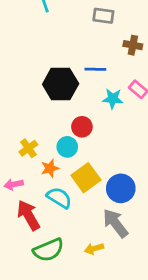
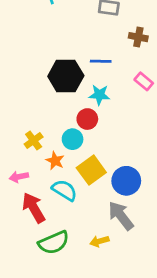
cyan star: (113, 99) -> (99, 95), moved
orange star: (50, 168) -> (55, 161), turned -30

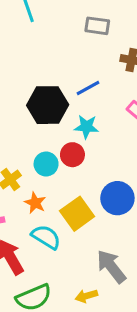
blue line: (101, 61) -> (88, 88), turned -30
cyan circle: (73, 139) -> (46, 164), moved
blue circle: (126, 181) -> (117, 198), moved

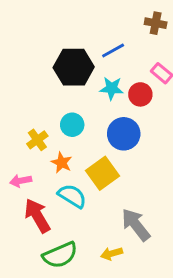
red circle: (72, 155) -> (140, 94), moved
blue circle: (117, 198) -> (124, 134), moved

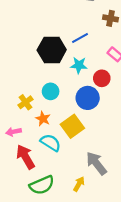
red circle: (140, 94) -> (102, 78), moved
yellow arrow: (112, 254) -> (79, 184), turned 136

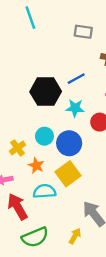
blue circle: (88, 98) -> (69, 143), moved
cyan semicircle: (51, 143) -> (44, 191), turned -36

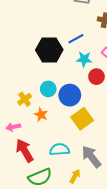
cyan star: (75, 108) -> (84, 59), moved
yellow square: (68, 174) -> (82, 119), moved
cyan semicircle: (44, 191) -> (60, 150), moved

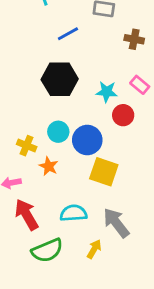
blue line: (76, 39) -> (68, 34), moved
yellow cross: (25, 99) -> (27, 146), turned -32
yellow square: (82, 119) -> (104, 172), turned -35

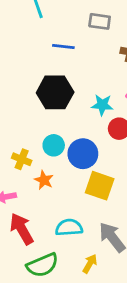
blue line: (68, 34) -> (63, 46), turned 35

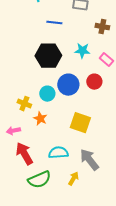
cyan star: (102, 105) -> (82, 51), moved
blue circle: (83, 154) -> (68, 85), moved

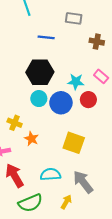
cyan star: (82, 51) -> (76, 82), moved
cyan circle: (47, 94) -> (39, 99), moved

